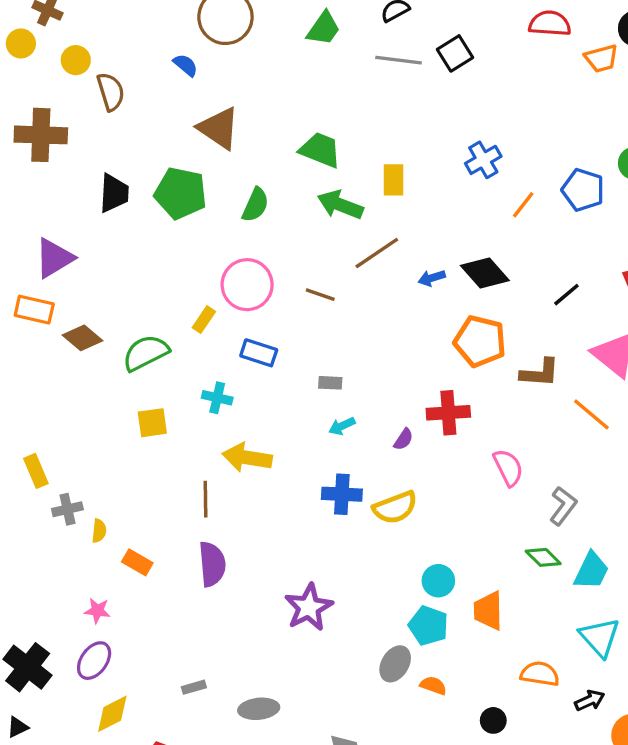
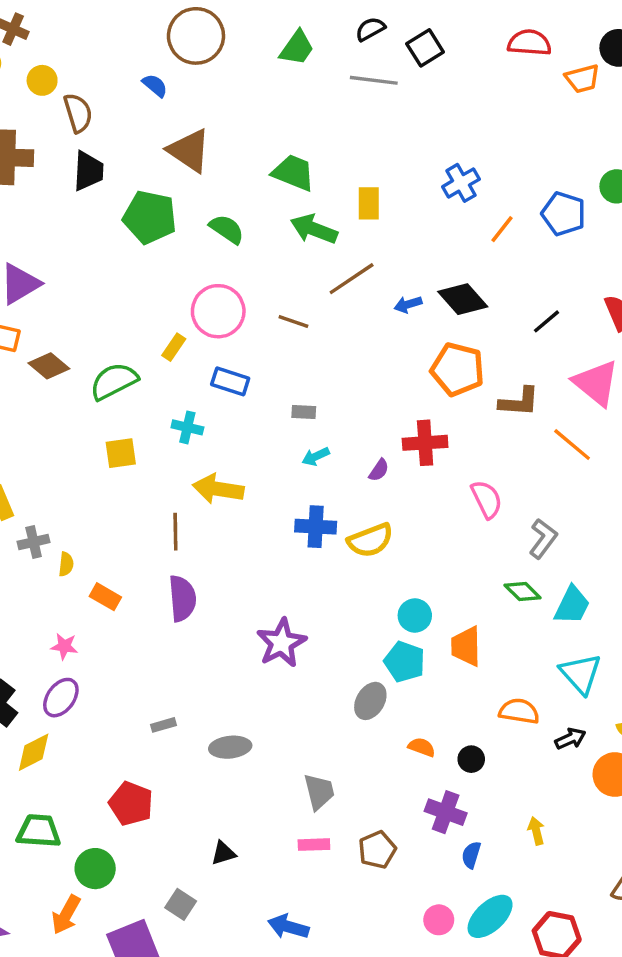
black square: (455, 53) -> (425, 48), moved
black trapezoid: (114, 193) -> (88, 171), moved
green semicircle: (255, 205) -> (227, 229), turned -80
orange semicircle: (433, 685) -> (422, 747), moved
yellow diamond: (112, 714) -> (34, 752), moved

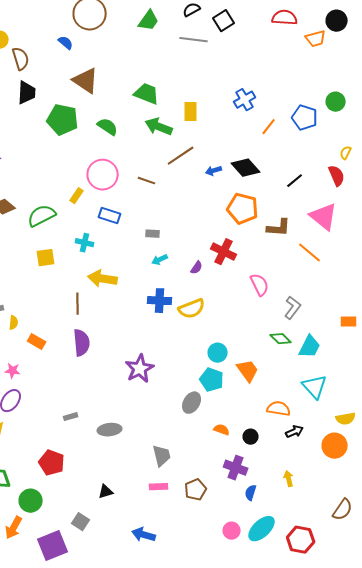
red cross: (425, 443) -> (224, 252), turned 30
orange trapezoid: (466, 646) -> (248, 371), turned 145
black arrow: (570, 739) -> (295, 432), moved

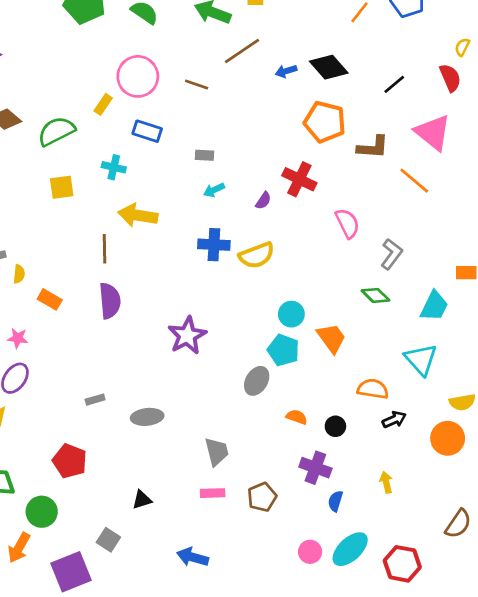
cyan trapezoid: (310, 347) -> (434, 306), moved

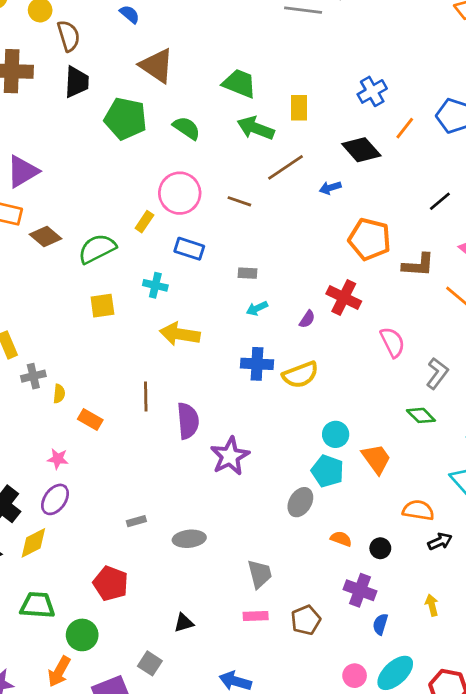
black diamond: (329, 67) -> (361, 150), moved
brown line: (104, 249) -> (146, 396), moved
purple semicircle: (110, 301) -> (188, 421), moved

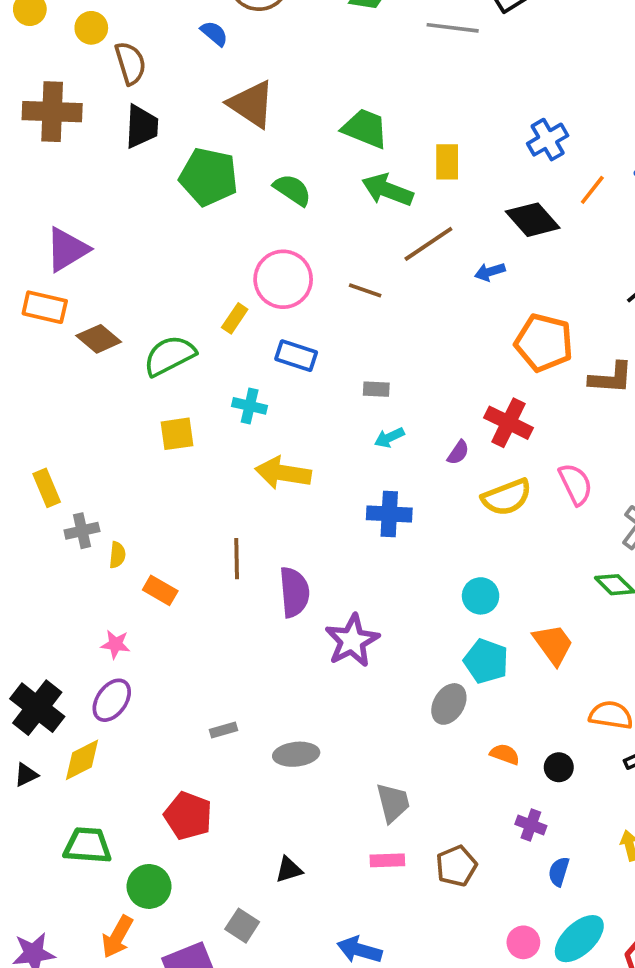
yellow semicircle: (300, 375) -> (507, 497), moved
cyan circle: (336, 434) -> (481, 596), moved
purple cross: (360, 590) -> (531, 825), size x0.7

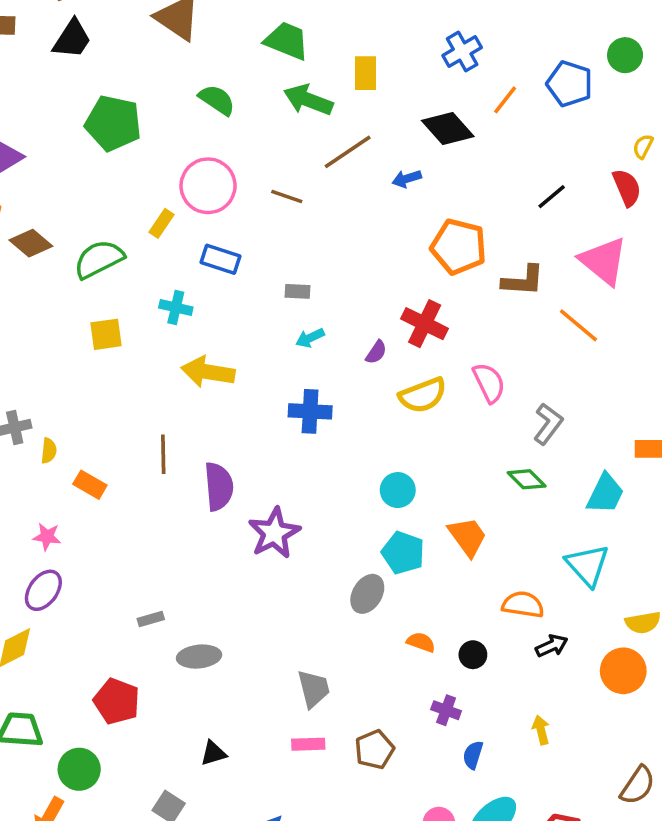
black trapezoid: (142, 127) -> (72, 39), turned 30
green pentagon: (209, 177) -> (113, 123), moved
gray ellipse: (296, 754) -> (199, 657), moved

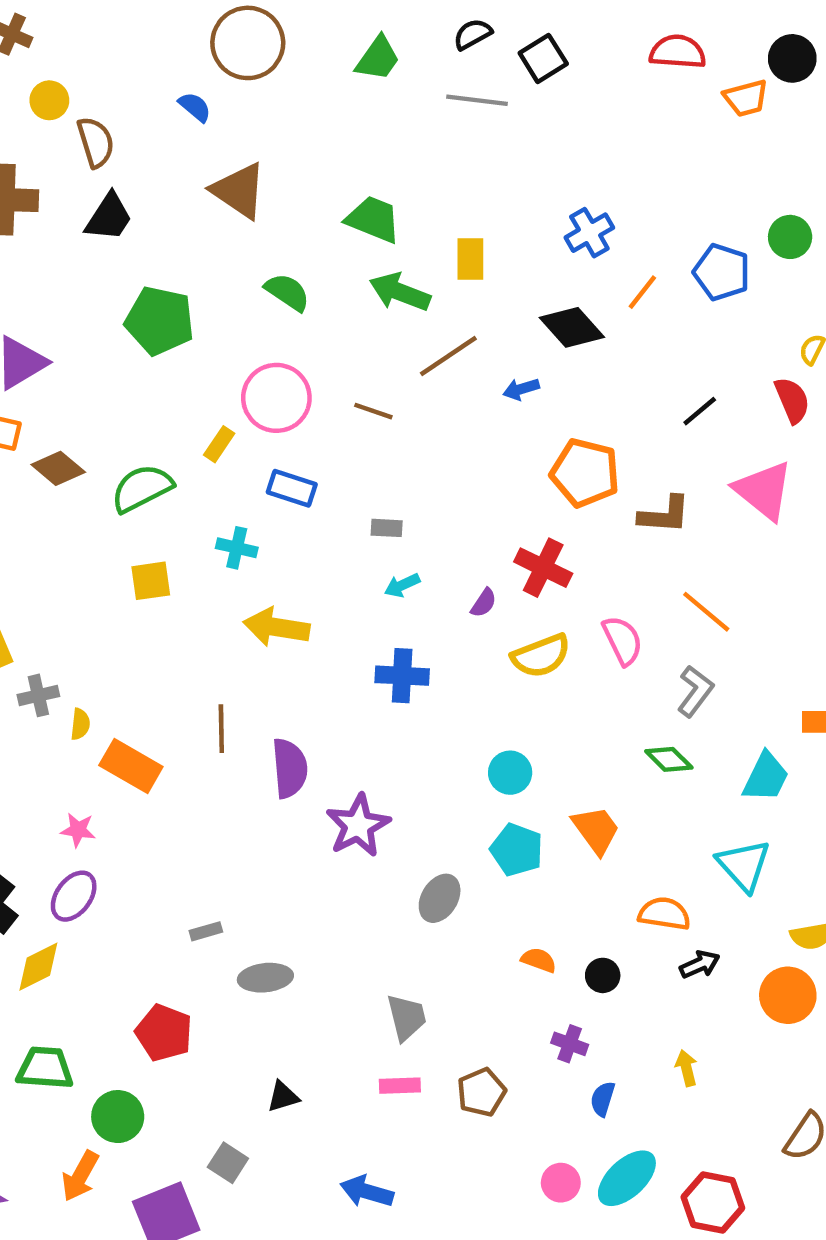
orange line: (579, 325) -> (706, 612), moved
orange rectangle: (90, 485) -> (131, 766), size x1.5
gray ellipse: (367, 594) -> (440, 898), moved

